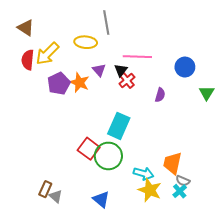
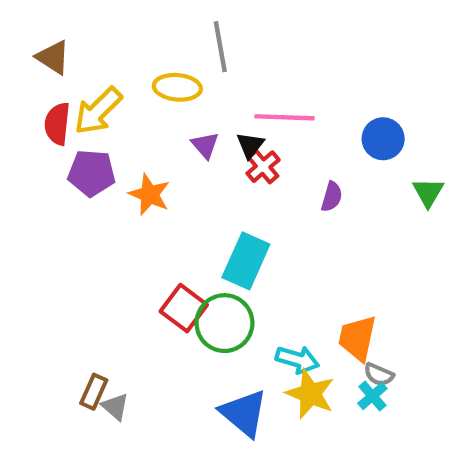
orange star: (79, 83) -> (149, 194), moved
purple pentagon: (59, 84) -> (92, 173), moved, turned 30
blue triangle: (101, 199) -> (244, 413), moved, size x1.4

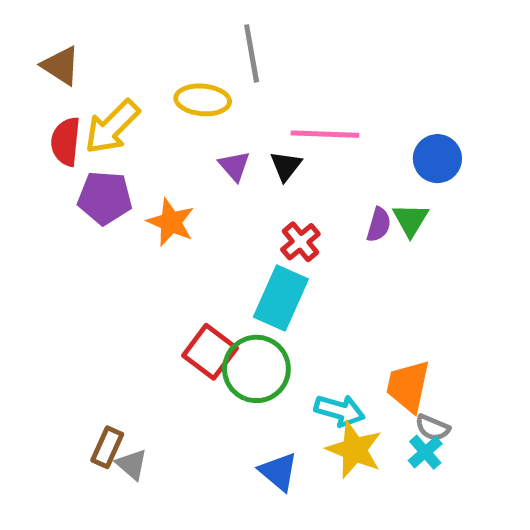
red cross: (263, 167) -> (300, 242), moved
green triangle: (428, 192) -> (411, 220), moved
blue triangle: (244, 413) -> (278, 472), size x0.7

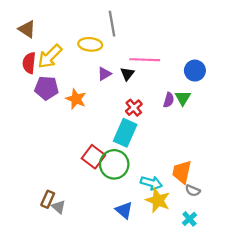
purple triangle: (234, 166) -> (104, 74), turned 40
cyan cross: (425, 452) -> (189, 219), moved

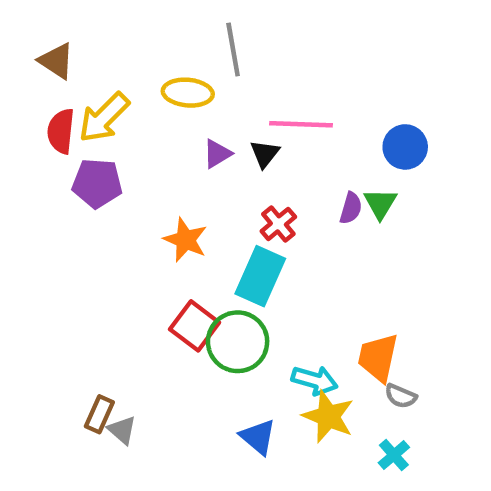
orange star: (76, 99) -> (185, 240), moved

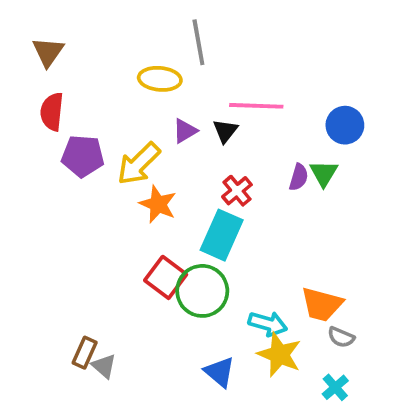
brown triangle: (56, 61) -> (48, 52), turned 32
yellow arrow: (104, 118) -> (139, 164), moved
orange trapezoid: (378, 358) -> (322, 304), turned -87

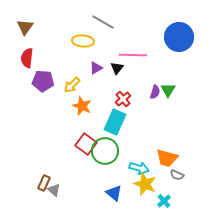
gray line: (198, 42) -> (103, 22), turned -50
blue circle: (345, 125) -> (179, 37), moved, size x1.5
yellow arrow: (139, 164) -> (72, 85), size x0.7
cyan cross: (335, 387) -> (164, 201), moved

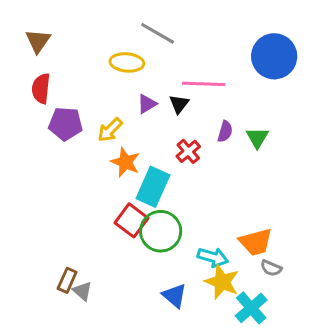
purple semicircle: (155, 92) -> (225, 131), moved
cyan rectangle: (115, 122) -> (153, 187), moved
orange trapezoid: (167, 158) -> (256, 242), turned -30
cyan cross: (164, 201) -> (251, 308), size x1.5

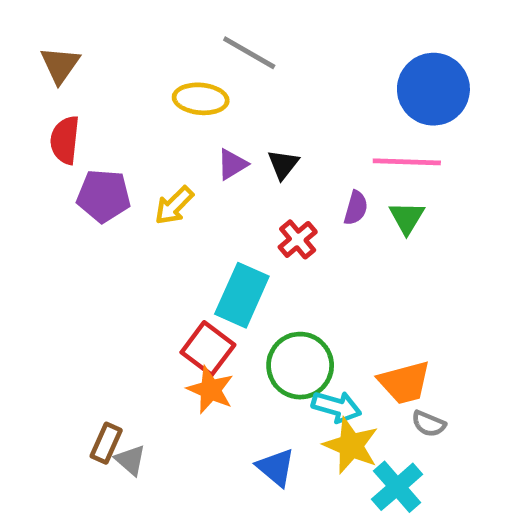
pink line: (204, 84) -> (407, 162), moved
orange star: (125, 162) -> (210, 390), moved
green circle: (161, 231) -> (300, 366), moved

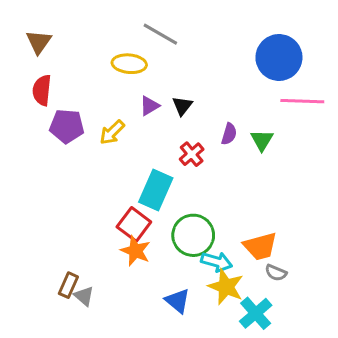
pink line: (407, 162) -> (302, 101), moved

